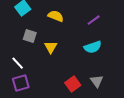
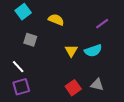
purple line: (94, 20) -> (102, 24), moved
yellow triangle: (51, 47) -> (71, 51), moved
gray triangle: (97, 81) -> (97, 85), turned -40

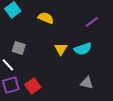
gray square: (30, 40) -> (19, 48), moved
red square: (73, 88) -> (33, 86), moved

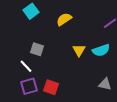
yellow semicircle: (46, 18) -> (64, 19), turned -56
red square: (33, 86) -> (51, 87), turned -35

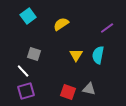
cyan semicircle: (101, 50) -> (98, 55), turned 120
gray triangle: (105, 84) -> (89, 89), moved
red square: (51, 87) -> (68, 92), moved

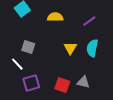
yellow semicircle: (61, 24) -> (55, 17), turned 35
purple line: (107, 28) -> (89, 21), moved
purple square: (26, 91) -> (31, 83), moved

